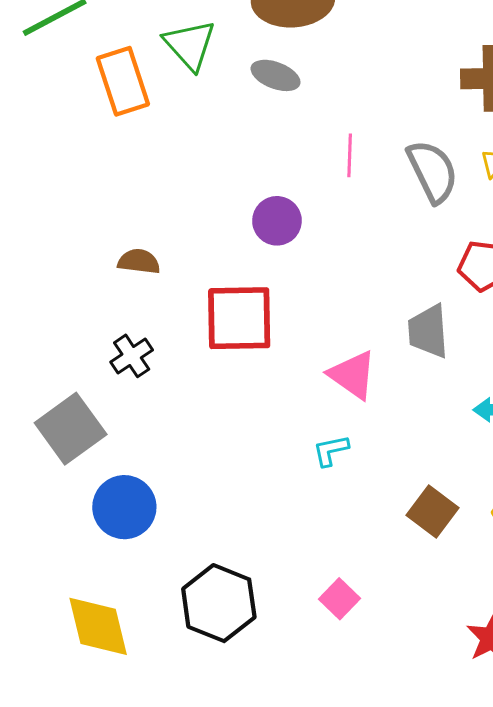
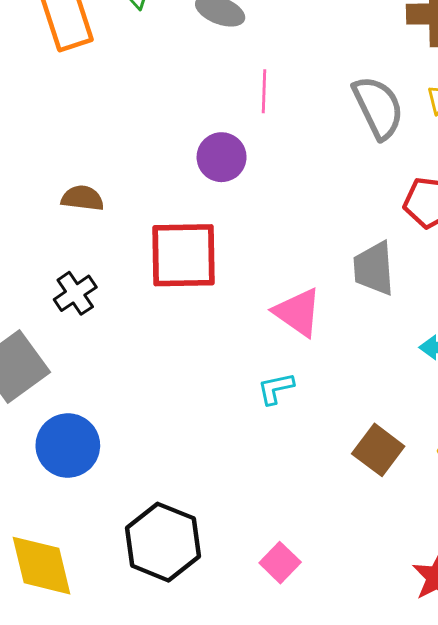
pink line: (350, 155) -> (264, 91), moved
pink square: (339, 599) -> (280, 563), moved

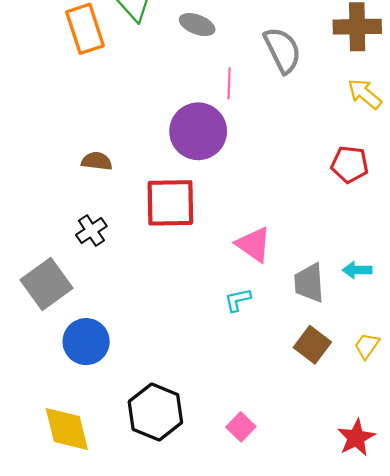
gray semicircle: (378, 107) -> (282, 50), moved
purple circle: (222, 157) -> (198, 131), size x1.6
gray trapezoid: (374, 268) -> (309, 283), moved

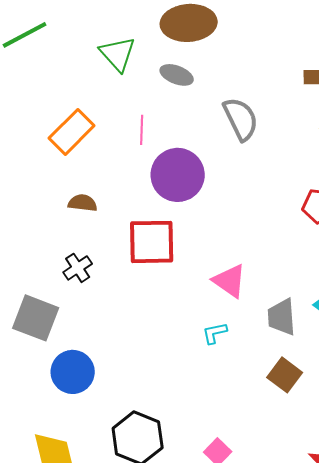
orange rectangle: (85, 29) -> (72, 132), moved, turned 63
gray semicircle: (282, 50) -> (241, 119), moved
pink line: (229, 83) -> (142, 130), moved
gray square: (47, 284) -> (36, 318), turned -33

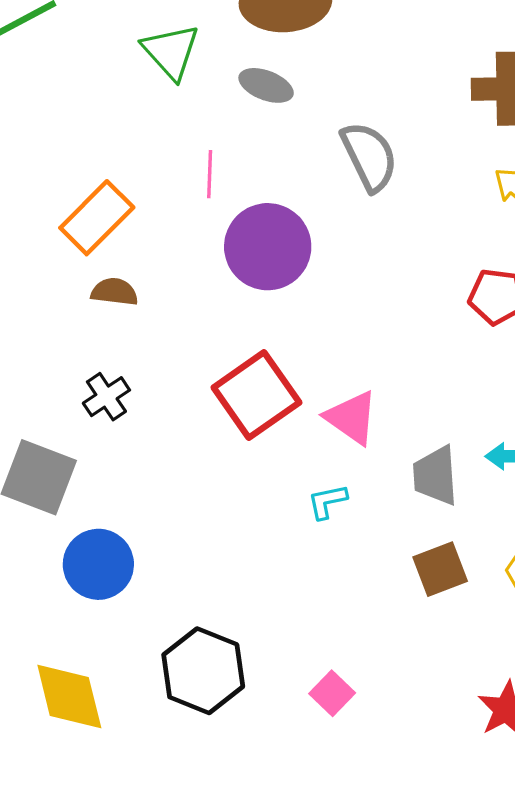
orange rectangle: (72, 132) -> (97, 218), moved
red square: (152, 242) -> (256, 395), moved, turned -34
brown square: (285, 375) -> (440, 569), turned 32

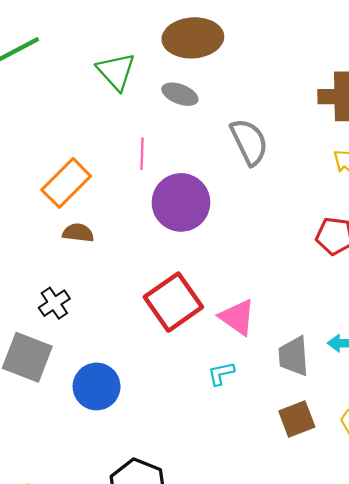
black cross: (106, 397) -> (54, 303), moved
blue circle: (98, 564) -> (97, 386), moved

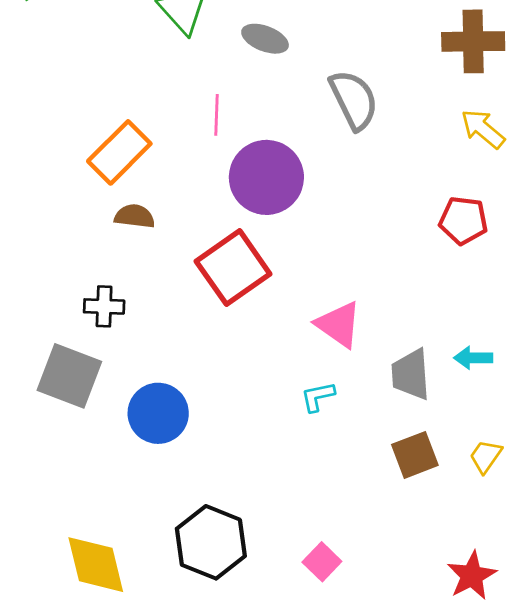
red square: (173, 302) -> (233, 268), moved
black cross: (54, 303) -> (104, 306), turned 36

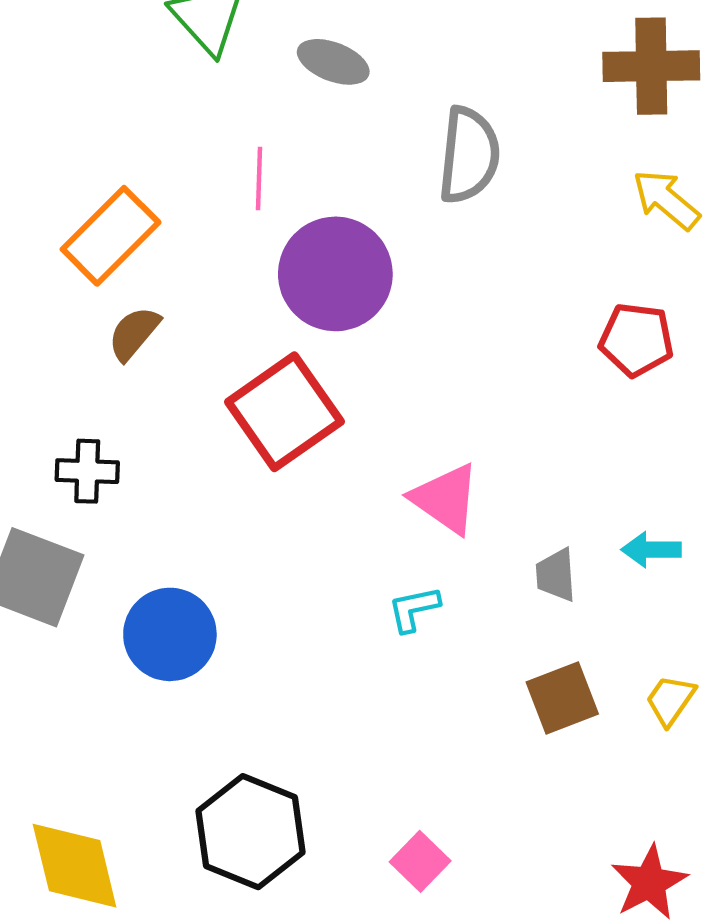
gray semicircle: (354, 100) -> (469, 155), turned 32
brown semicircle: (135, 216) -> (134, 333), turned -57
gray trapezoid: (411, 374) -> (556, 575), size x0.7

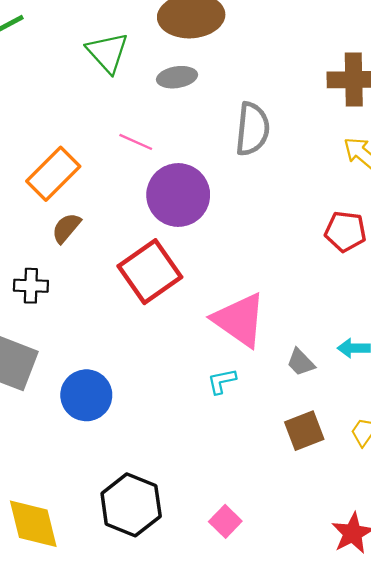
gray ellipse: (333, 62) -> (177, 77), turned -30
pink line: (259, 179) -> (136, 142), turned -68
black cross: (87, 471) -> (31, 286), moved
pink triangle: (446, 499) -> (239, 320), size x1.4
gray trapezoid: (556, 575) -> (301, 362), turned -40

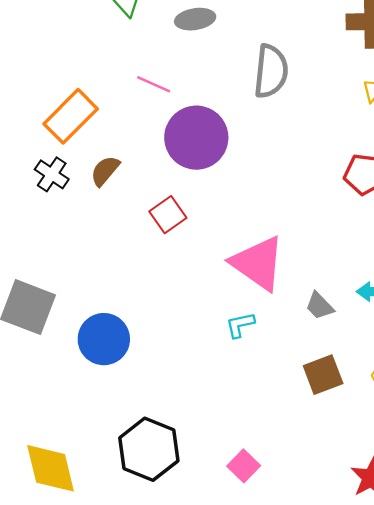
brown semicircle: (66, 228) -> (105, 171), moved
red square: (150, 272) -> (168, 215), size x0.6
black cross: (31, 286) -> (52, 174), moved, turned 32

